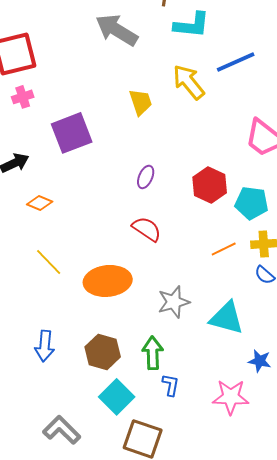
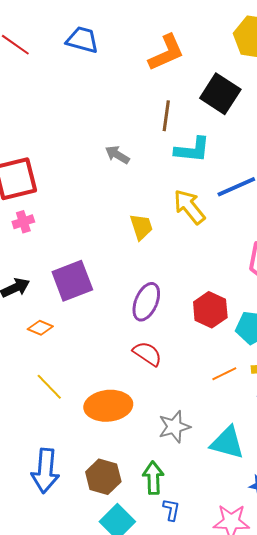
gray arrow: (117, 30) -> (117, 155), size x0.6
purple square: (72, 133) -> (72, 281), moved
purple ellipse: (146, 177) -> (146, 302), size x1.6
blue arrow: (45, 346) -> (45, 471), size x1.4

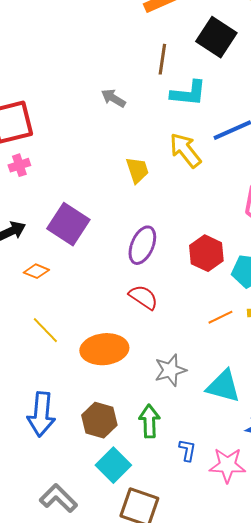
purple square: (72, 281) -> (68, 224), turned -36
blue L-shape: (171, 510) -> (187, 450), moved

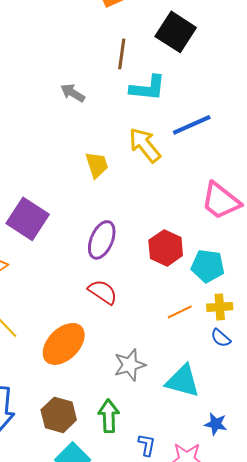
orange ellipse: (104, 349) -> (64, 344), turned -39

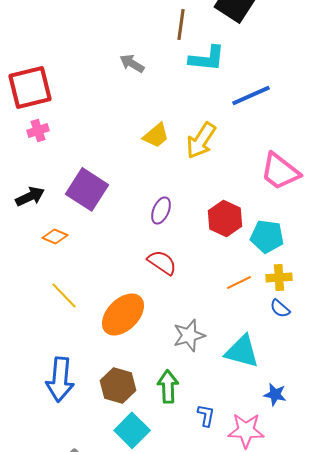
yellow arrow: (145, 145) -> (201, 140), moved, turned -108
yellow trapezoid: (97, 165) -> (156, 135), turned 68
purple ellipse: (102, 240) -> (161, 210), size x0.7

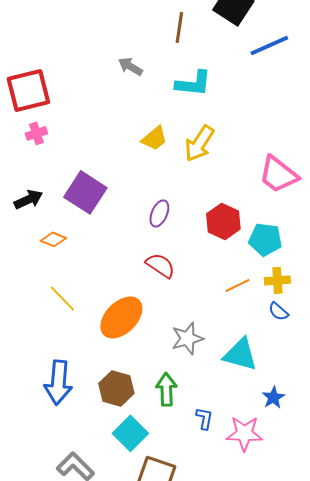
cyan L-shape: (207, 58) -> (193, 83), moved
blue line: (251, 95) -> (269, 45), moved
blue star: (275, 394) -> (273, 397), turned 30

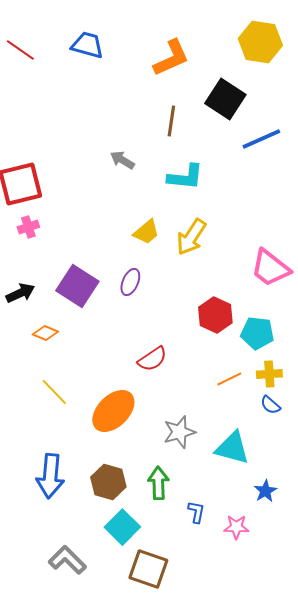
purple ellipse: (159, 213) -> (130, 282), moved
red semicircle: (160, 265) -> (152, 359), turned 112
pink star: (244, 433) -> (236, 527), size x0.7

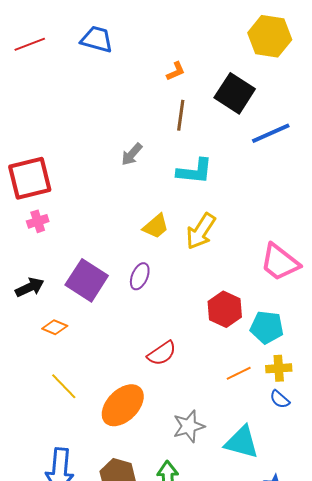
red line: (20, 50) -> (30, 44), turned -56
orange L-shape: (171, 58) -> (176, 71), moved, size x0.5
gray arrow: (122, 160) -> (132, 154), turned -80

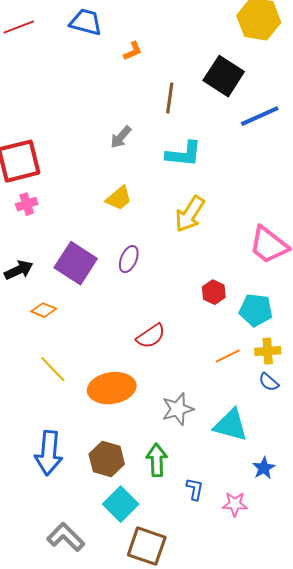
orange L-shape: (176, 71) -> (133, 51), moved
yellow trapezoid: (156, 226) -> (119, 198), moved
red hexagon: (225, 309) -> (214, 292), size x0.7
orange ellipse: (123, 405) -> (112, 388), turned 36

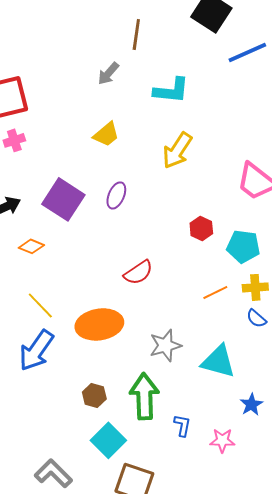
brown line: (170, 98) -> (136, 34), moved
blue arrow: (49, 453) -> (36, 350), moved, turned 30
brown hexagon: (107, 459) -> (94, 395), size x0.7
green arrow: (157, 460) -> (144, 396), size x1.4

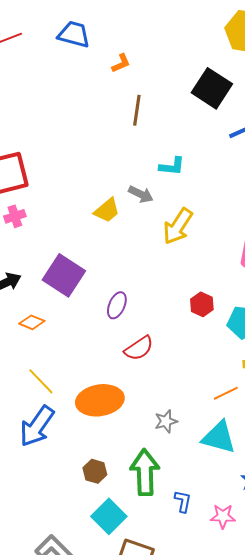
gray arrow: (108, 73) -> (141, 194), moved, turned -105
cyan L-shape: (171, 90) -> (172, 166), size x0.7
purple ellipse: (116, 195) -> (117, 305), moved
orange line: (215, 292) -> (226, 393), moved
gray star: (165, 345) -> (166, 421), size x0.7

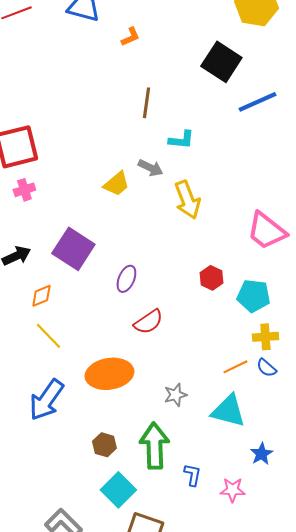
brown line: (137, 110) -> (146, 103), moved
yellow arrow: (178, 226) -> (187, 200), turned -54
orange diamond: (32, 322) -> (41, 296), turned -45
yellow line: (41, 381) -> (48, 336), moved

